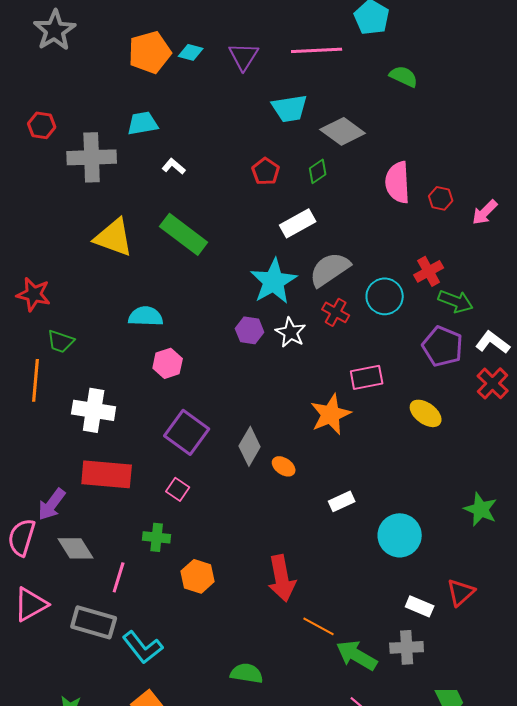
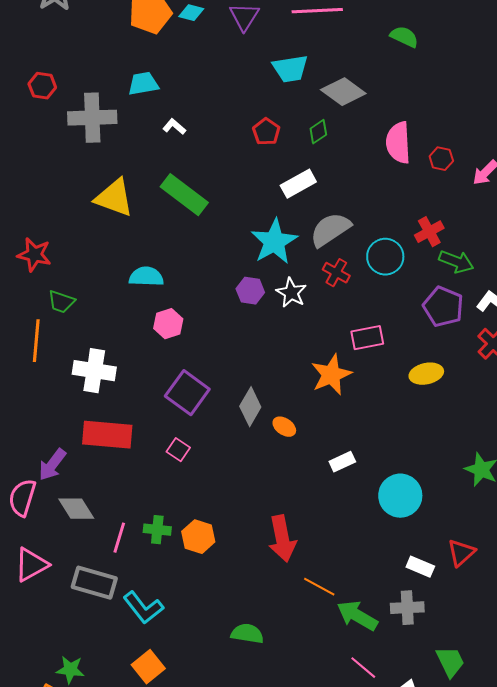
yellow ellipse: (426, 413) -> (426, 374), turned -48
green cross: (157, 537) -> (157, 530), moved

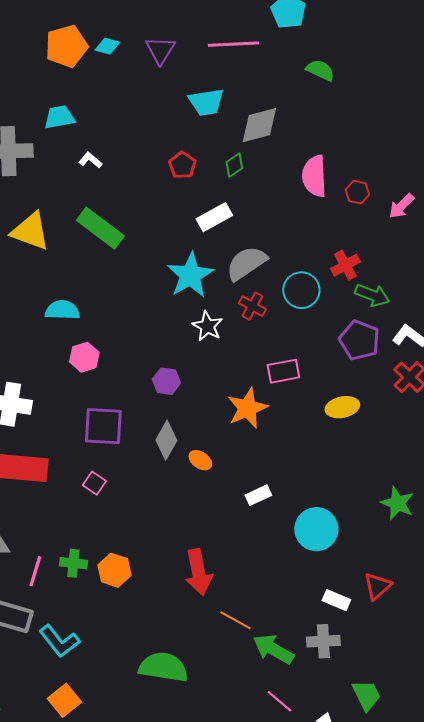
gray diamond: (343, 92) -> (259, 125), turned -51
purple hexagon: (250, 291) -> (166, 381), moved
purple square: (187, 393) -> (103, 426), turned -33
green semicircle: (247, 634) -> (163, 667), size x1.5

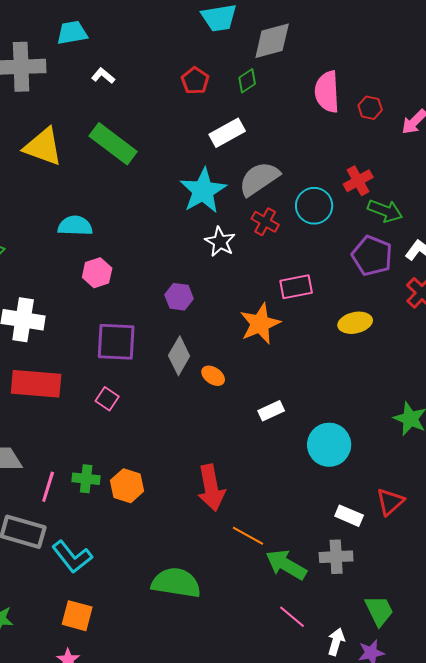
orange square: (64, 700) -> (77, 616), turned -36

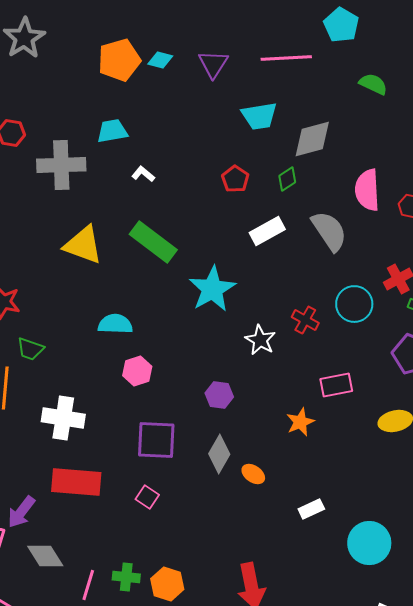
gray semicircle: (259, 179) -> (329, 231), moved, turned 90
cyan star: (203, 191) -> (212, 289), moved
orange star: (260, 324) -> (300, 422), size x0.7

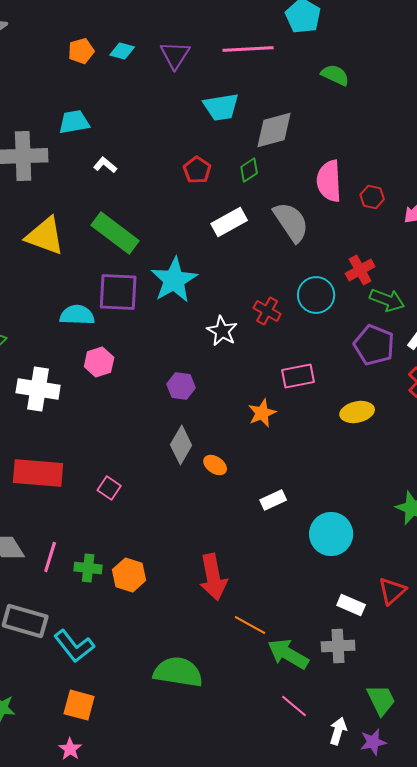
orange pentagon: (119, 60) -> (81, 51), size x0.6
white cross: (63, 418) -> (38, 389), moved
purple square: (156, 440) -> (118, 292), moved
pink line: (88, 585) -> (50, 557), moved

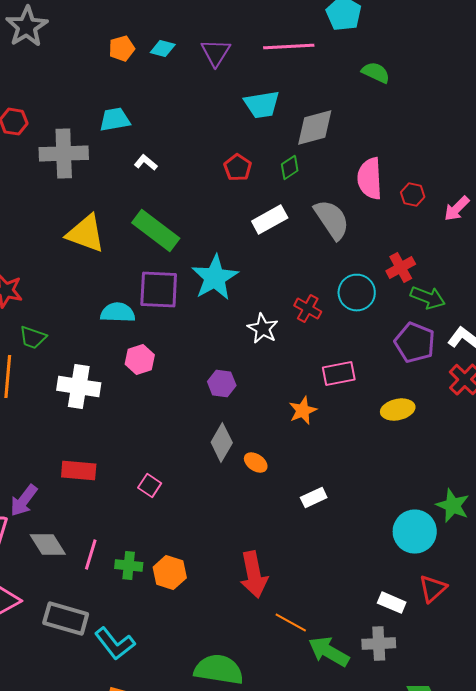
red rectangle: (38, 473) -> (79, 471), size x0.7
cyan circle: (331, 534) -> (415, 532), moved

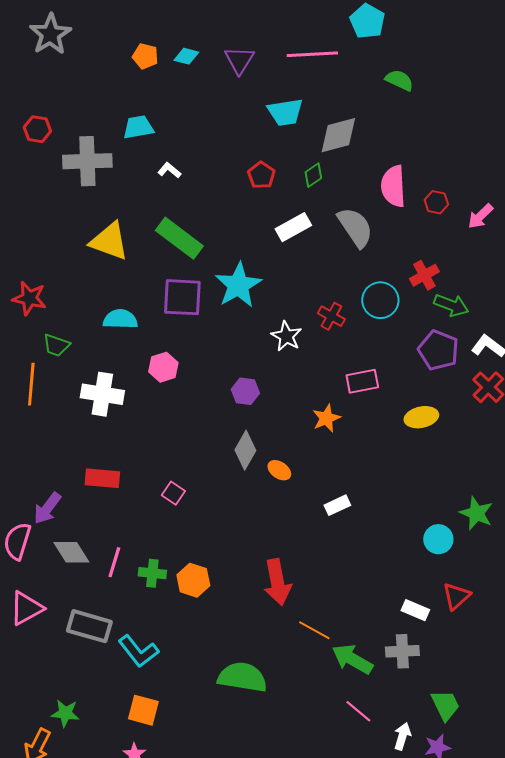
orange pentagon: (122, 49) -> (145, 56), turned 30
cyan semicircle: (118, 313) -> (120, 319), moved
cyan circle: (415, 532) -> (438, 539), size x0.7

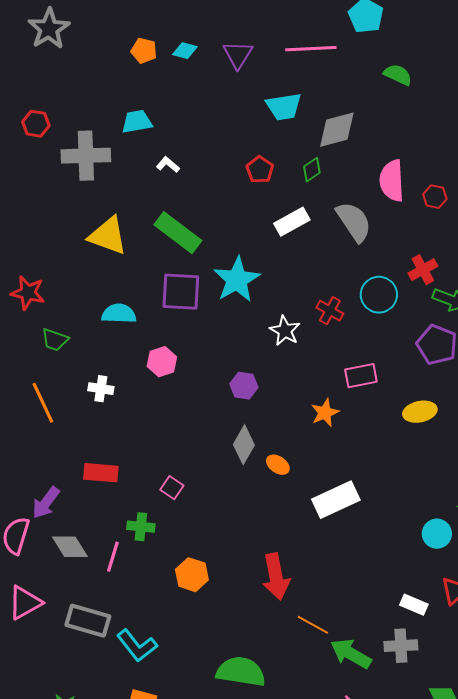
orange line: (31, 384) -> (43, 403), moved, turned -30
white cross: (102, 394) -> (101, 389), size x0.6
white rectangle: (337, 505) -> (336, 500), size x1.8
green cross: (152, 573) -> (141, 527), moved

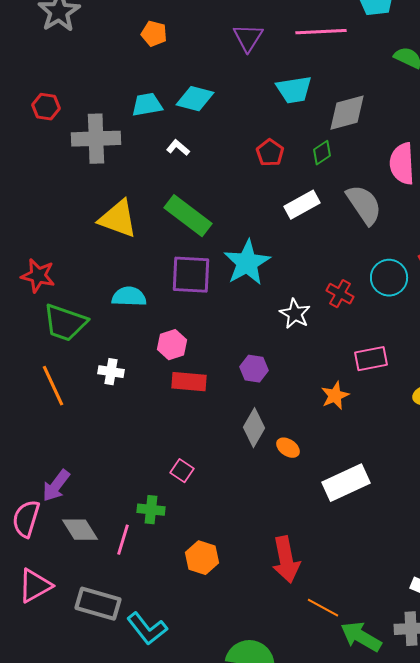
cyan diamond: (185, 51) -> (195, 99), moved, size x1.5
green trapezoid: (55, 340) -> (65, 323), size x1.6
red rectangle: (101, 473) -> (189, 382), moved

